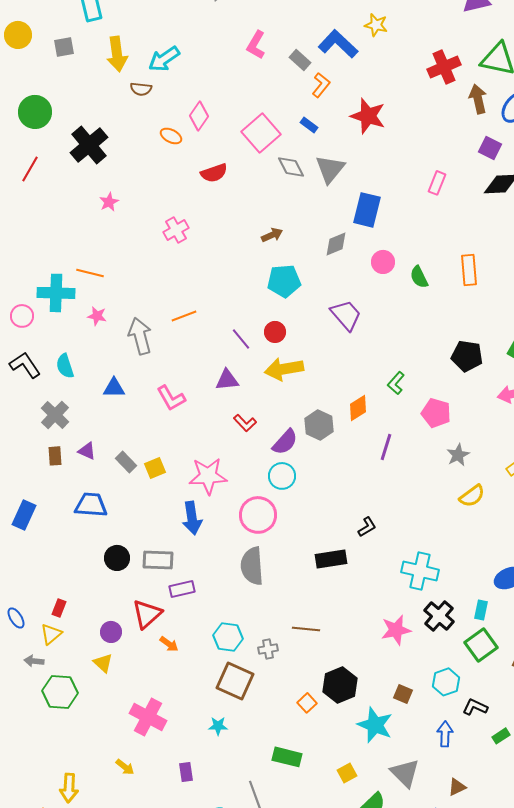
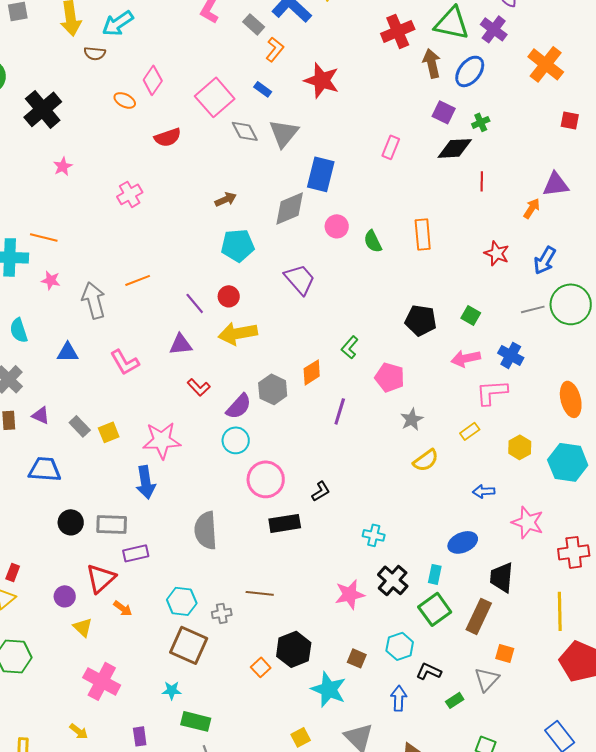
gray diamond: (336, 244) -> (290, 208), size x1.4
pink circle: (258, 515) -> (266, 479), moved
cyan cross: (420, 571) -> (374, 535), size x0.6
yellow triangle: (103, 663) -> (83, 627), moved
green rectangle: (287, 757) -> (196, 721), moved

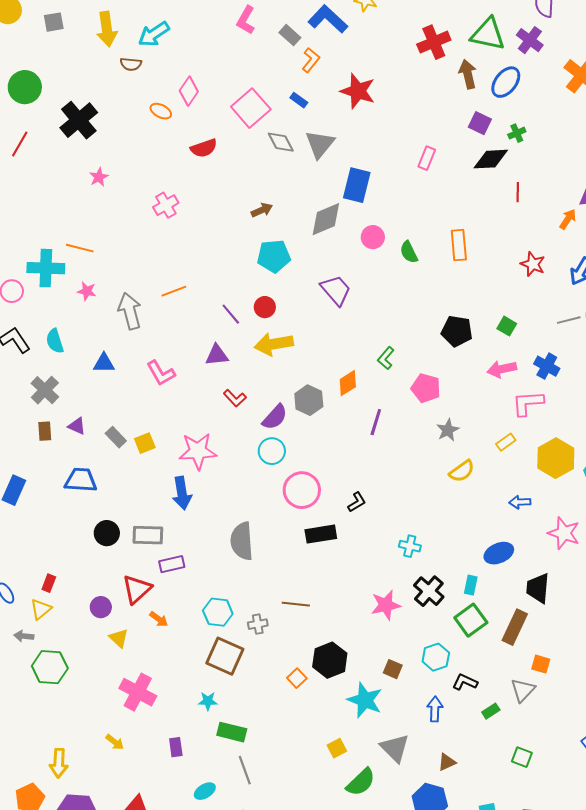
yellow hexagon: (520, 447) -> (556, 458), size x1.6

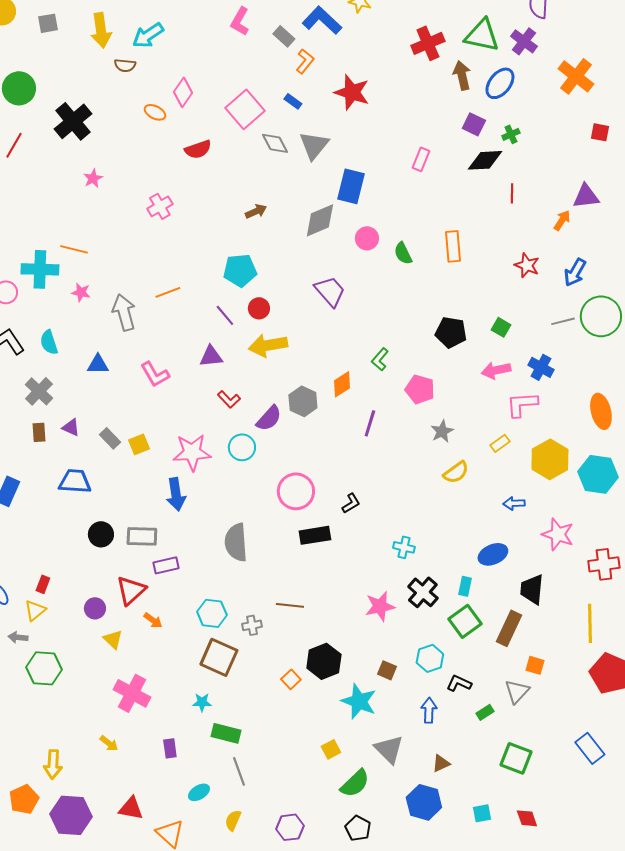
cyan pentagon: (274, 256) -> (240, 270), moved
cyan circle: (272, 451) -> (242, 447), moved
green square: (522, 757) -> (516, 758), size x1.5

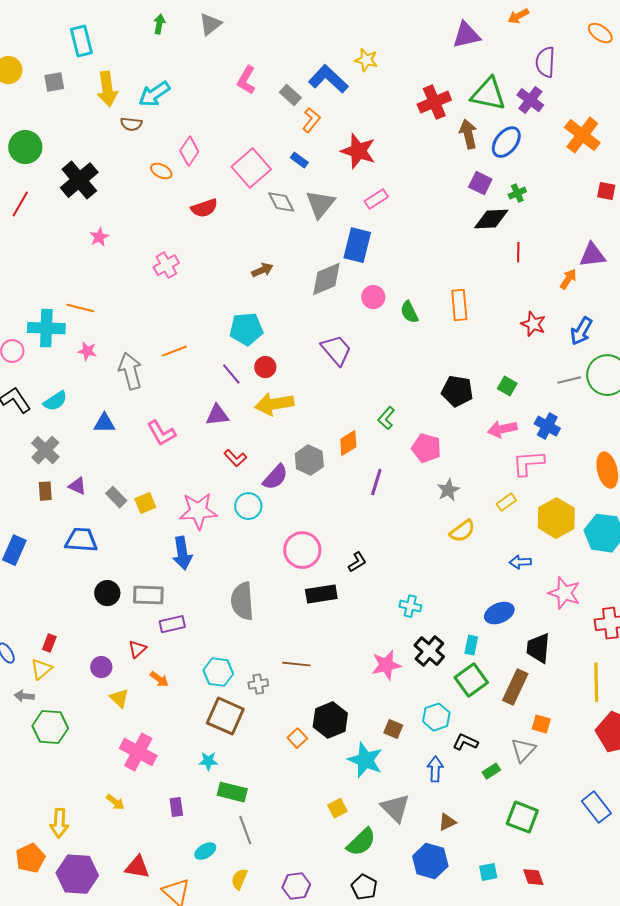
pink rectangle: (421, 159) -> (376, 199), moved, turned 35
cyan semicircle: (49, 342) -> (55, 401), turned -105
red triangle: (131, 590) -> (137, 649), size x0.6

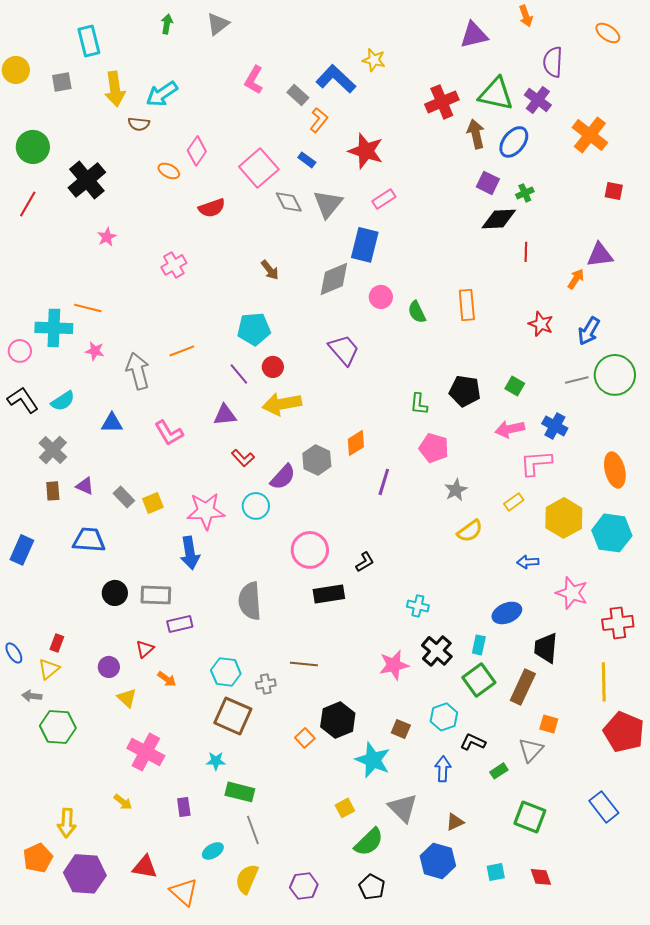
orange arrow: (518, 16) -> (526, 16), turned -80
brown arrow: (262, 270) -> (270, 270), turned 75
green L-shape: (386, 418) -> (419, 404), moved, turned -35
yellow semicircle: (239, 879) -> (247, 879), size x1.4

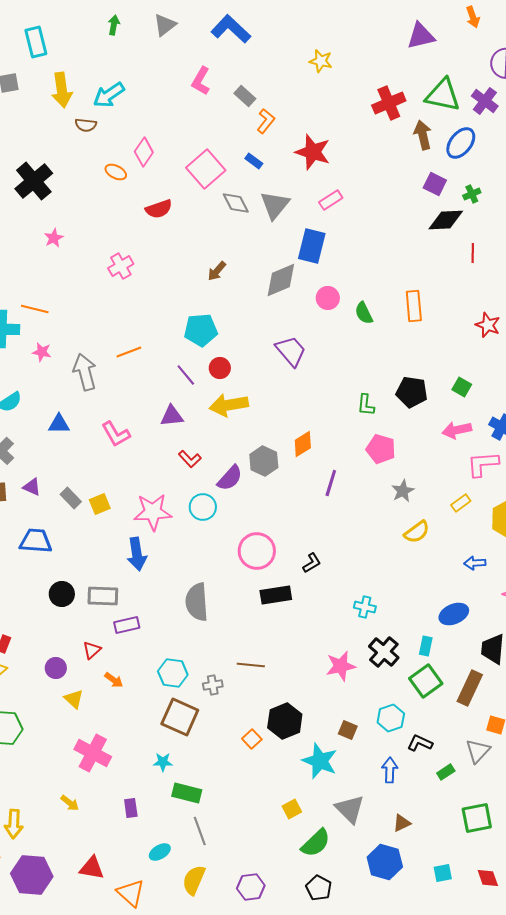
blue L-shape: (336, 79) -> (231, 29), moved
brown arrow: (270, 270) -> (217, 271), turned 80
green square: (530, 817) -> (477, 818), turned -32

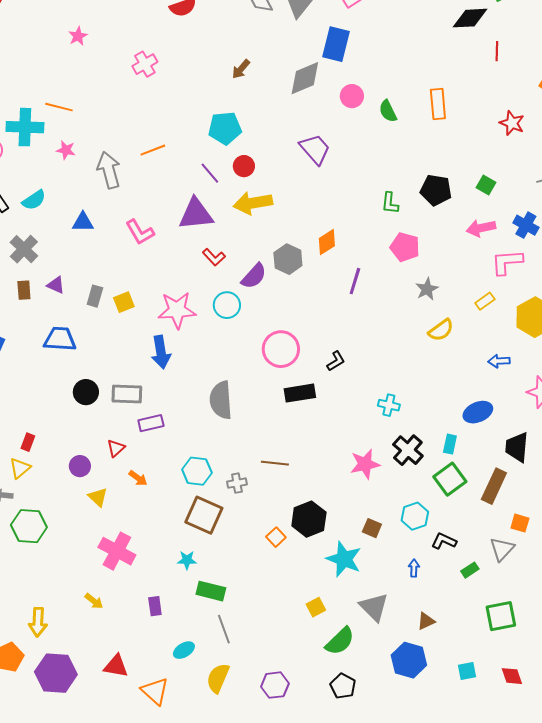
purple triangle: (172, 416) -> (196, 214), size x1.5
gray rectangle: (71, 498) -> (95, 296), turned 60
blue arrow: (390, 770) -> (414, 568), size x0.7

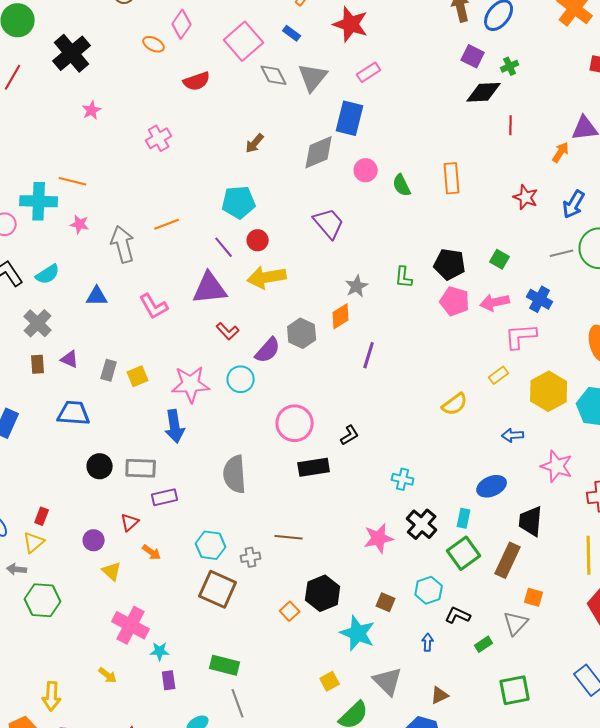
pink pentagon: (405, 247) -> (455, 301), moved
gray star: (427, 289) -> (357, 286), moved
cyan star: (187, 560) -> (160, 651), moved

